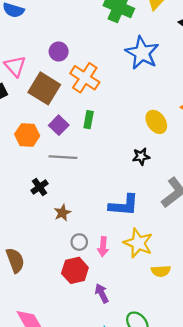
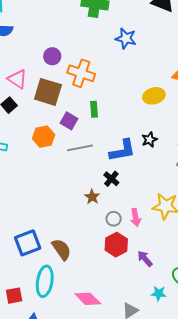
blue star: (142, 53) -> (126, 38), size x0.7
yellow ellipse: (156, 122) -> (154, 96), turned -55
black star: (141, 156) -> (149, 140), moved
black cross: (39, 187) -> (111, 179), moved
blue L-shape: (124, 205) -> (122, 150), moved

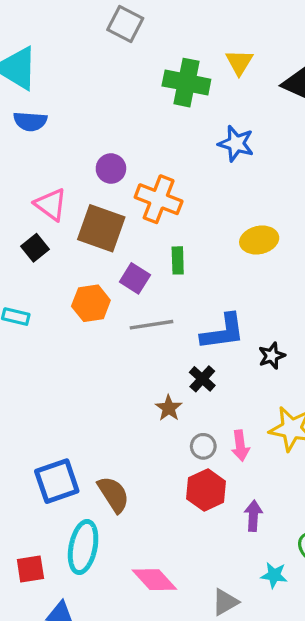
yellow ellipse: (154, 96) -> (259, 240), moved
black star: (149, 140) -> (272, 356), moved
purple arrow: (145, 259) -> (253, 516), turned 42

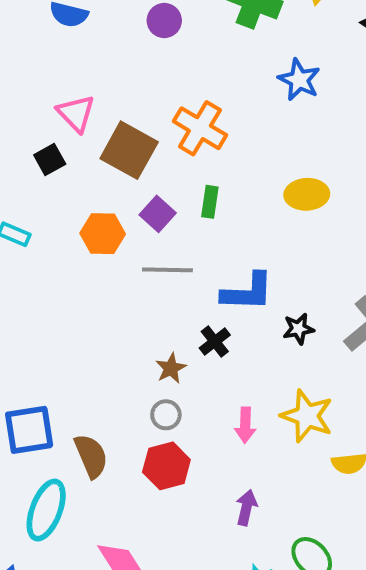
purple circle: (111, 169) -> (164, 21), moved
gray circle: (203, 446) -> (166, 415), moved
red hexagon: (206, 490) -> (166, 466), moved

